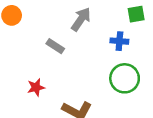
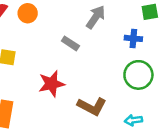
red star: (36, 87) -> (52, 84), size x1.5

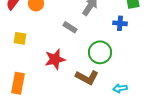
green circle: (138, 75) -> (100, 52), moved

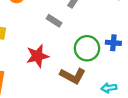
blue cross: (120, 23) -> (113, 43), moved

